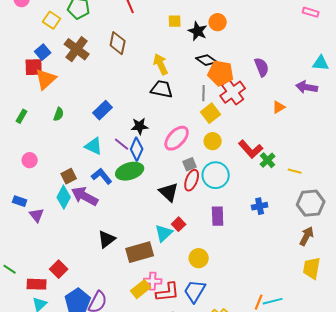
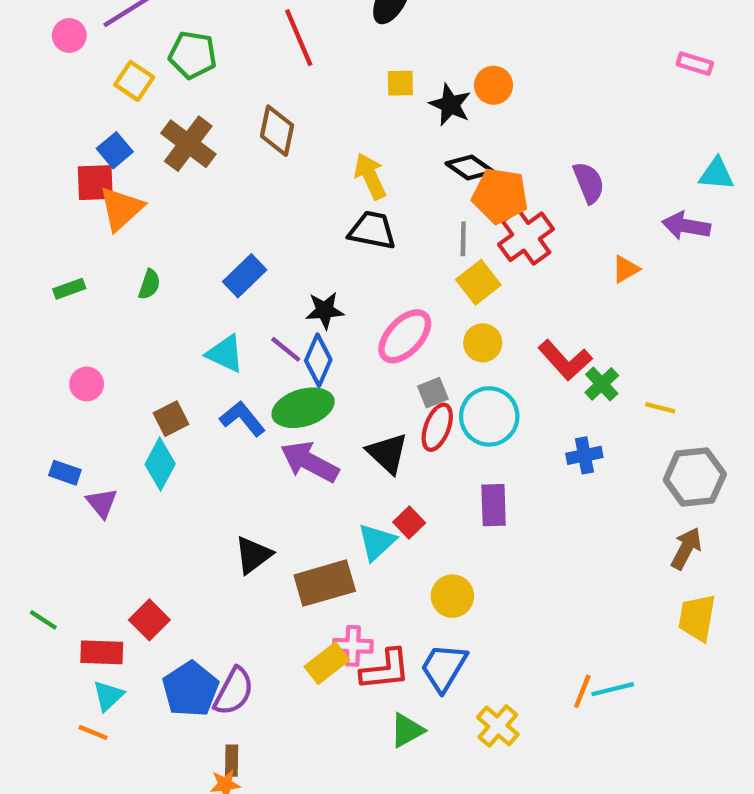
green rectangle: (22, 116) -> (69, 289), turned 40
purple arrow: (85, 196) -> (310, 462), moved
blue cross: (260, 206) -> (584, 455), moved

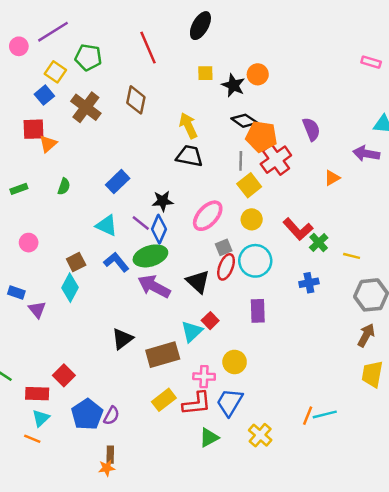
blue square: (115, 150) -> (44, 95), moved
orange triangle: (121, 209) -> (48, 144), size x0.7
pink cross: (353, 646) -> (204, 377), moved
purple semicircle: (234, 691) -> (111, 416), size x0.7

